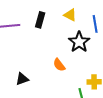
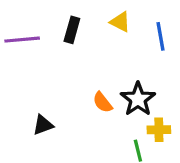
black star: (79, 42) -> (138, 99), moved

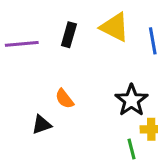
yellow triangle: (120, 22) -> (115, 27), size x1.5
orange semicircle: (103, 102) -> (64, 99), moved

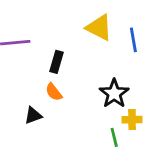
black rectangle: (69, 35) -> (56, 62), moved

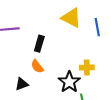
black star: (114, 93) -> (69, 82), moved
yellow cross: (132, 120) -> (87, 67), moved

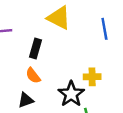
yellow triangle: (71, 18) -> (59, 18), moved
black triangle: (22, 84) -> (26, 100), moved

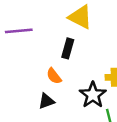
black rectangle: (36, 49) -> (68, 48), moved

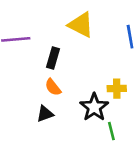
black rectangle: (68, 48) -> (53, 58), moved

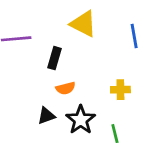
orange semicircle: (53, 87) -> (66, 88), moved, turned -66
black star: (94, 107) -> (81, 120), moved

